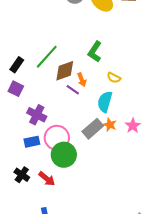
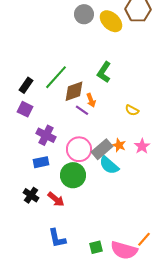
yellow semicircle: (114, 78) -> (132, 110), moved
cyan semicircle: (105, 102) -> (109, 165), moved, turned -65
pink circle: (57, 138) -> (79, 149), moved

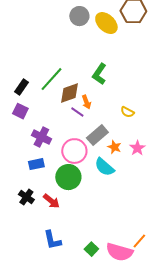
gray rectangle: (102, 149) -> (97, 135), moved
green square: (96, 247) -> (91, 249), turned -32

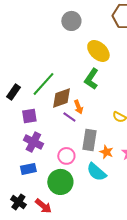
yellow ellipse: (106, 23) -> (98, 51), moved
purple square: (20, 111) -> (29, 116), moved, turned -35
gray rectangle: (97, 135) -> (89, 140), turned -40
pink circle: (74, 151) -> (66, 156), size x0.7

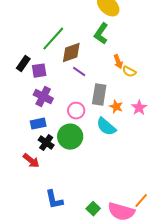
black rectangle: (13, 92) -> (23, 64), moved
orange arrow: (78, 107) -> (118, 62), moved
black cross: (18, 202) -> (46, 143), moved
red arrow: (43, 206) -> (31, 161), moved

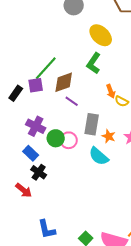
purple square: (39, 71) -> (36, 85), moved
blue rectangle: (38, 124) -> (31, 153), turned 56
green circle: (70, 137) -> (56, 138), moved, size x0.7

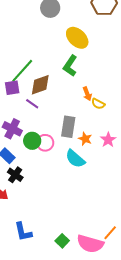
purple line: (72, 101) -> (32, 104), moved

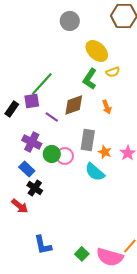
brown diamond: (40, 85) -> (74, 105), moved
yellow semicircle: (98, 104) -> (113, 72), moved, turned -48

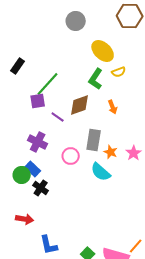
black rectangle: (12, 109) -> (18, 66), moved
green circle: (52, 154) -> (22, 175), moved
red arrow: (20, 206) -> (25, 219), moved, turned -30

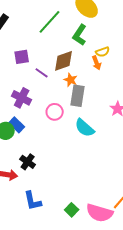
yellow semicircle: (119, 72) -> (103, 52), moved
green line: (48, 84) -> (50, 22), moved
orange star: (111, 152) -> (71, 80), moved
black cross: (41, 188) -> (28, 162), moved

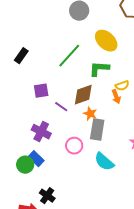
green L-shape: (80, 35) -> (99, 69), turned 60

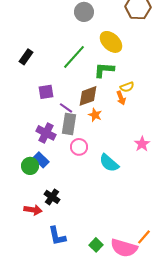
gray rectangle: (97, 130) -> (69, 124), moved

